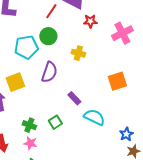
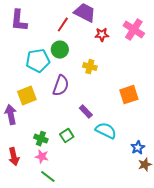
pink cross: (122, 33) -> (134, 30), moved, turned -30

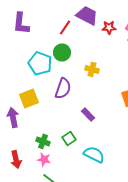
red star: (102, 35) -> (109, 27), moved
cyan pentagon: (38, 61) -> (40, 63), turned 30
cyan semicircle: (106, 131) -> (94, 154), moved

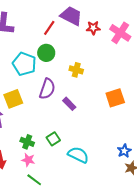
purple rectangle: (88, 114) -> (69, 104), moved

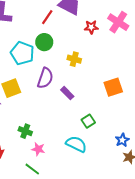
red star: (93, 28) -> (91, 27), moved
green square: (53, 139) -> (88, 121), moved
pink star: (28, 160) -> (38, 149), moved

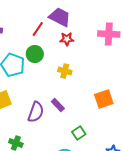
pink cross: (118, 22) -> (109, 34), turned -30
red star: (91, 27) -> (67, 39), moved
purple semicircle: (45, 78) -> (36, 112), moved

